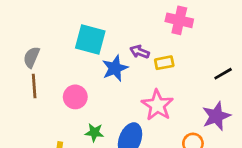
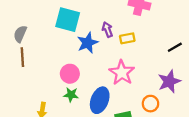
purple arrow: (140, 52) -> (107, 30), turned 48
pink circle: (75, 97) -> (70, 74), moved

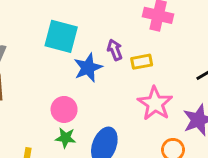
pink star: (122, 73) -> (155, 103), moved

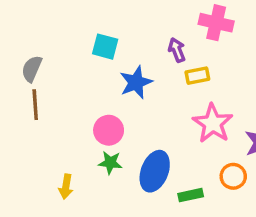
cyan square: (61, 36) -> (105, 47), size x0.7
purple arrow: (115, 50) -> (177, 50), moved

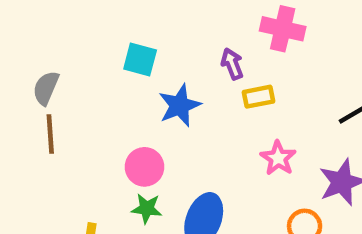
pink star: (213, 123) -> (278, 158), size x0.7

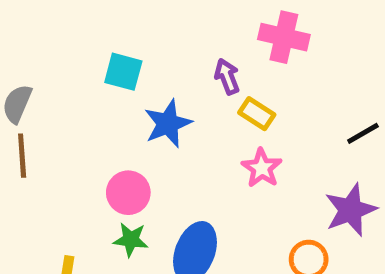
yellow rectangle: (259, 97) -> (257, 114), turned 44
pink star: (278, 158) -> (262, 168), moved

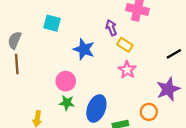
cyan square: (123, 72) -> (52, 23), moved
blue star: (168, 124) -> (84, 49), turned -30

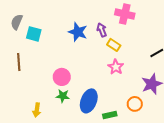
cyan square: (52, 23) -> (34, 34), moved
gray semicircle: (15, 40) -> (17, 22), moved
blue star: (84, 49) -> (78, 32), moved

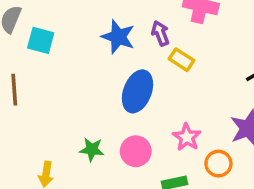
pink star: (116, 67) -> (187, 137), moved
pink circle: (62, 77) -> (136, 151), moved
blue ellipse: (89, 101) -> (137, 91), moved

